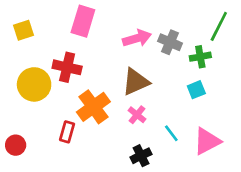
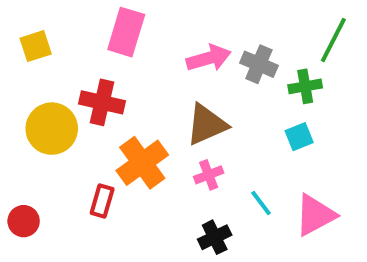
pink cross: (137, 115) -> (209, 175), turned 30

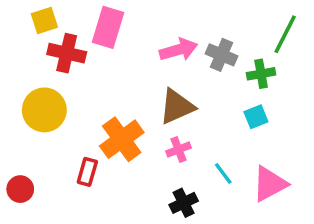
yellow square: (36, 46) -> (44, 20), moved
red cross: (102, 102) -> (67, 53), moved

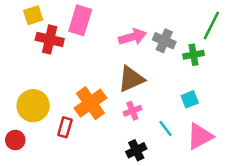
yellow circle: (44, 110) -> (33, 106), moved
cyan square: (256, 117) -> (190, 99), moved

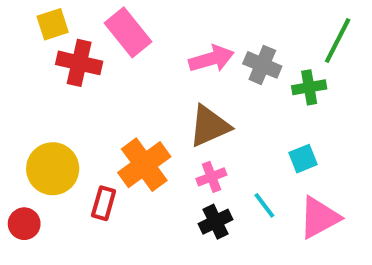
pink rectangle: (80, 20) -> (128, 32), turned -56
black cross: (136, 150) -> (215, 222), moved

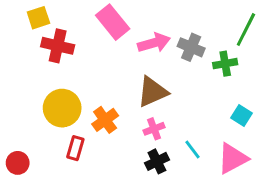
pink rectangle: (128, 32) -> (113, 22), moved
cyan square: (303, 159) -> (241, 115), moved, turned -36
orange cross: (144, 165) -> (105, 120), size x0.7
yellow circle: (53, 169) -> (62, 108), moved

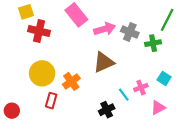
pink cross: (154, 129) -> (141, 87), moved
cyan line: (193, 150) -> (124, 95), moved
pink triangle: (233, 158) -> (158, 108), size x0.7

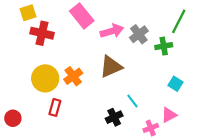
gray cross: (130, 32) -> (139, 34), turned 30
orange cross: (71, 81) -> (73, 76), moved
pink cross: (141, 87) -> (151, 128), moved

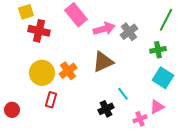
green cross: (164, 46) -> (158, 50), moved
cyan square: (175, 84) -> (163, 78), size x1.5

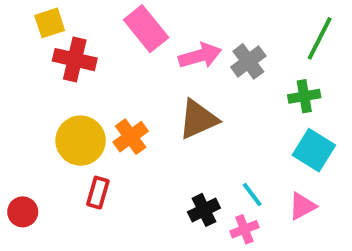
cyan line: (123, 94) -> (252, 195), moved
pink cross: (140, 119) -> (244, 229), moved

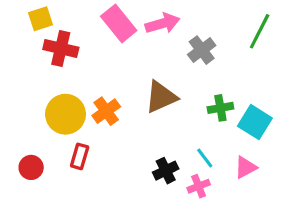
pink arrow: (200, 56) -> (163, 23), moved
green cross: (304, 96) -> (220, 108), moved
red circle: (23, 212) -> (31, 167), moved

